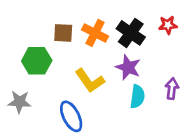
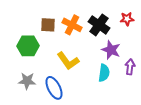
purple star: (128, 67) -> (111, 50), moved
gray star: (19, 102) -> (27, 81), moved

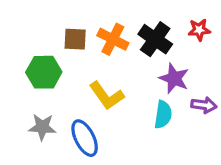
purple arrow: (130, 67) -> (204, 105), turned 91

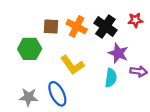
gray star: (42, 127) -> (29, 97), moved

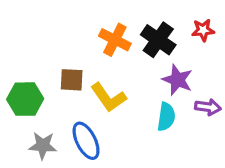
brown square: (51, 27) -> (72, 80), moved
green hexagon: (30, 49) -> (25, 99), moved

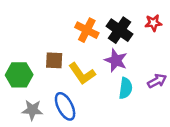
purple star: (177, 80) -> (116, 60), moved
purple arrow: (208, 107) -> (157, 81), turned -36

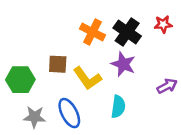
cyan semicircle: (126, 88) -> (118, 107), moved

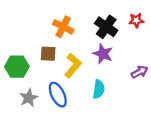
orange cross: (92, 32) -> (63, 27), moved
yellow L-shape: (87, 78) -> (73, 66), turned -105
gray star: (35, 117) -> (29, 98), turned -30

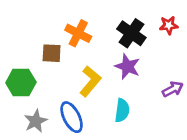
brown square: (48, 54) -> (52, 53), moved

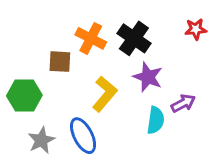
black cross: (131, 33) -> (134, 38), moved
purple arrow: (173, 89) -> (183, 103), moved
cyan semicircle: (122, 110) -> (156, 120), moved

